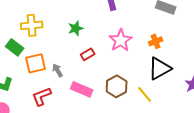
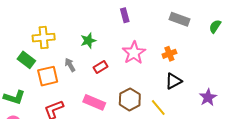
black triangle: (160, 68) -> (173, 81), size x0.7
gray arrow: (58, 70) -> (70, 65), moved

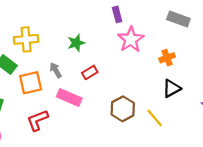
pink star: (134, 53) -> (131, 39), moved
pink rectangle: (94, 102) -> (69, 97), moved

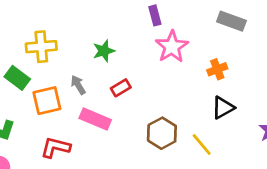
red L-shape: (37, 120) -> (55, 147), turned 35

